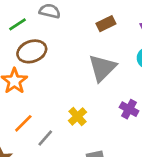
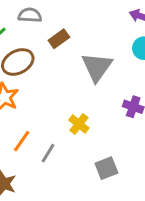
brown rectangle: (106, 24) -> (59, 39), moved

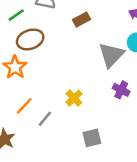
brown rectangle: (59, 39) -> (82, 20), moved
gray triangle: (97, 67) -> (111, 55), moved

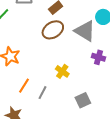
brown ellipse: (30, 39) -> (53, 30), moved
gray triangle: (111, 55) -> (85, 31), turned -30

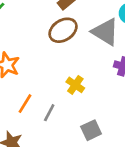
gray square: (83, 100) -> (91, 130), moved

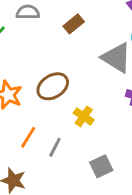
brown ellipse: (63, 30) -> (53, 86), moved

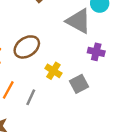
gray square: (101, 166) -> (79, 84), moved

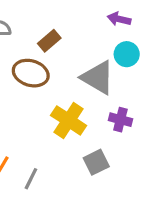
brown ellipse: (27, 47) -> (31, 73), moved, turned 50
yellow cross: (53, 71) -> (69, 120), moved, size x1.5

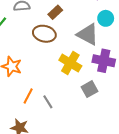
purple cross: (120, 120) -> (104, 61), size x1.5
gray line: (31, 179) -> (48, 102), turned -56

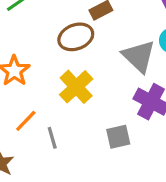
brown ellipse: (44, 34) -> (76, 37), turned -50
yellow cross: (70, 63) -> (76, 87), moved

